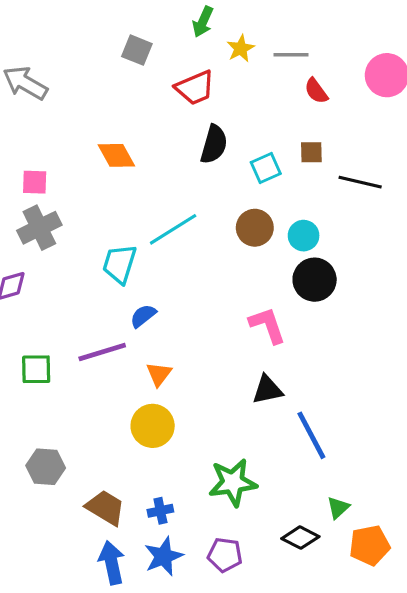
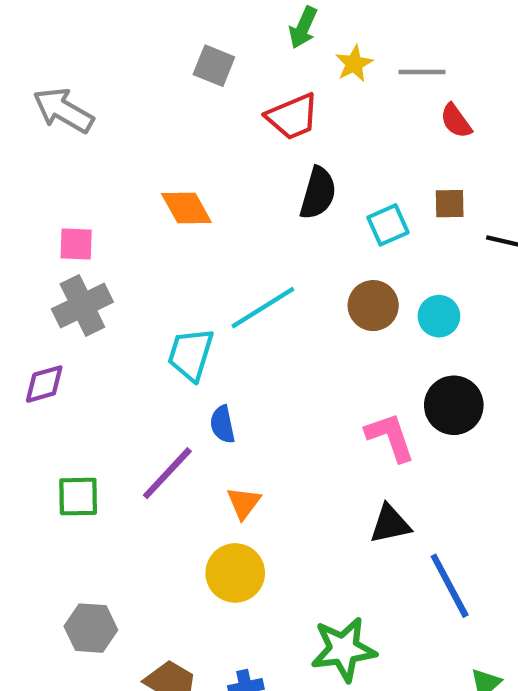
black circle: (315, 280) -> (454, 405), moved
blue semicircle: (143, 316) -> (222, 424), turned -64
purple line: (102, 352) -> (167, 473), turned -30

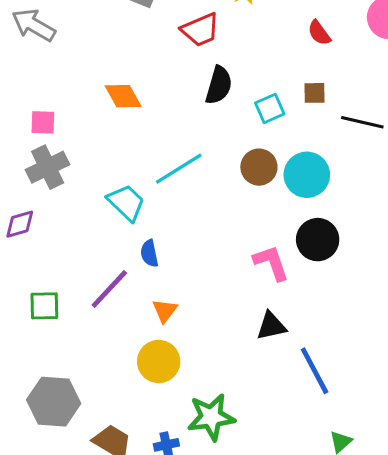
cyan circle: (439, 316) -> (307, 175), size x1.5
cyan trapezoid: (191, 354) -> (126, 203), turned 117
gray hexagon: (91, 628) -> (54, 402), size x1.4
green star: (343, 649) -> (211, 417), moved

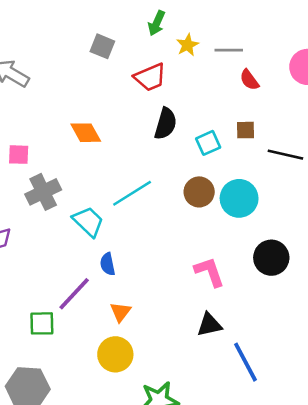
gray cross: (48, 167) -> (43, 192), moved
black circle: (318, 240) -> (271, 258), moved
green square: (44, 306) -> (42, 323), moved

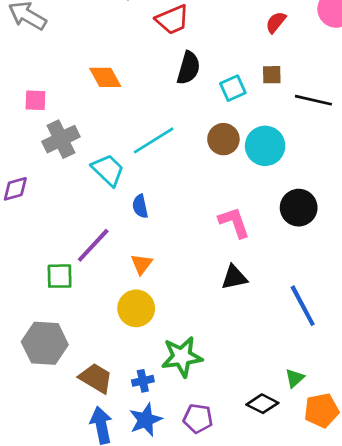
red semicircle: (249, 80) -> (276, 22), turned 75
blue semicircle: (108, 264) -> (140, 206), moved
blue line: (245, 362) -> (303, 306), moved

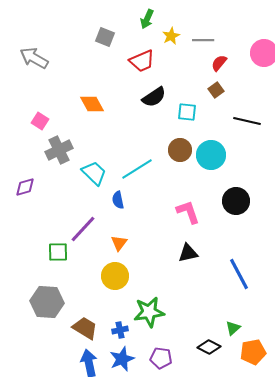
black semicircle: (189, 68) -> (154, 97), turned 40
brown square: (272, 75) -> (216, 90), moved, turned -35
cyan square: (233, 88) -> (187, 112), turned 30
pink square: (35, 100) -> (40, 121), turned 30
cyan line: (154, 140) -> (137, 169), moved

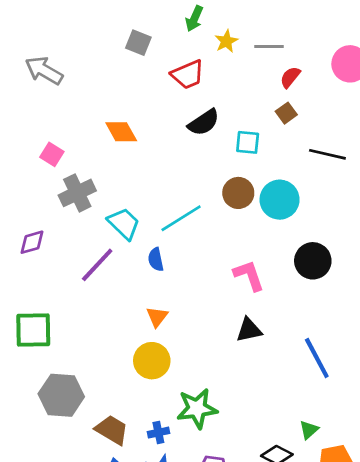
purple line: (83, 229) -> (97, 265), moved
green square: (58, 252) -> (33, 330), moved, size x1.4

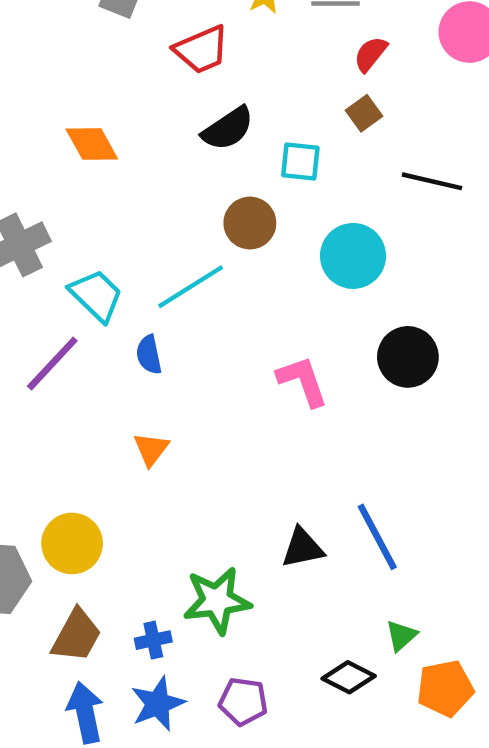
brown circle: (238, 193) -> (250, 223), moved
black triangle: (249, 330) -> (303, 548), moved
blue line: (317, 358) -> (377, 537), moved
yellow circle: (152, 361) -> (72, 543), moved
brown trapezoid: (112, 430) -> (76, 636), turned 88

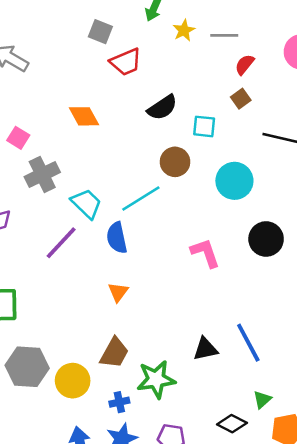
red trapezoid: (202, 50) -> (126, 62), moved
blue semicircle: (149, 355) -> (117, 238), size x1.4
yellow circle: (72, 543) -> (73, 381), moved
brown trapezoid: (76, 636) -> (114, 353), moved

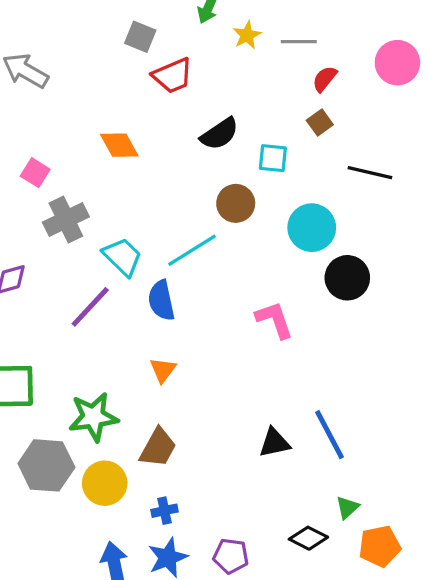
black circle: (266, 239) -> (347, 278), moved
green star: (156, 379) -> (93, 417), moved

